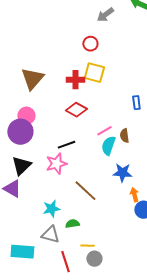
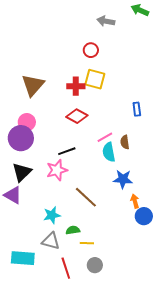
gray arrow: (105, 15) -> (106, 21), turned 48
cyan semicircle: (108, 146) -> (109, 152), turned -30
yellow line: (87, 246) -> (87, 243), moved

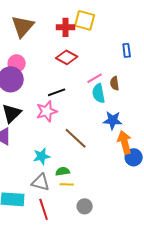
orange arrow: (135, 201) -> (125, 142), size x1.6
yellow line: (87, 243) -> (67, 184), moved
red line: (66, 268) -> (44, 209), moved

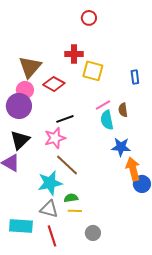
yellow square: (85, 20) -> (93, 71), moved
brown triangle: (23, 26) -> (30, 67), moved
red diamond: (67, 57) -> (54, 84), moved
brown line: (76, 138) -> (67, 165), moved
cyan star: (42, 156) -> (50, 183), size x1.4

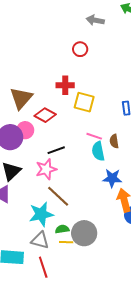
pink circle: (25, 90) -> (25, 130), moved
pink line: (103, 105) -> (94, 136), turned 49
gray circle: (93, 233) -> (84, 233), moved, size x1.6

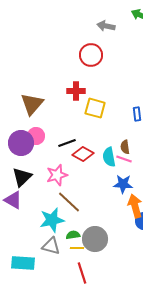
red circle: (80, 49) -> (91, 55), size x1.5
red diamond: (45, 115) -> (83, 154), moved
pink line: (94, 136) -> (124, 159), moved
black line: (56, 150) -> (67, 143), moved
red line: (43, 267) -> (82, 273), moved

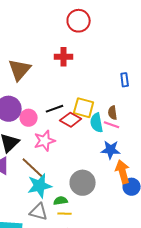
yellow square: (95, 108) -> (84, 108), moved
pink circle: (36, 136) -> (29, 118), moved
brown line: (69, 202) -> (33, 168), moved
gray circle: (95, 239) -> (83, 183), moved

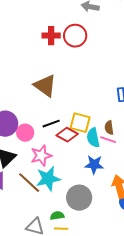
red cross: (64, 57) -> (51, 36), moved
brown triangle: (20, 70) -> (45, 86), moved, turned -35
blue star: (111, 150) -> (94, 165), moved
cyan star: (40, 186) -> (48, 179), moved

